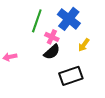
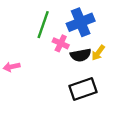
blue cross: (69, 19) -> (81, 22), turned 30
black semicircle: (52, 52) -> (81, 55), moved, turned 30

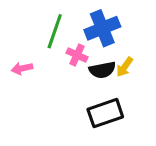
pink arrow: (12, 67) -> (22, 68), moved

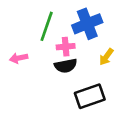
pink cross: (77, 55) -> (66, 47), turned -30
black semicircle: (102, 70) -> (66, 66), moved

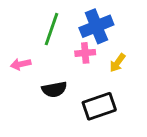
pink cross: (66, 47) -> (85, 53), moved
black semicircle: (66, 66) -> (54, 89), moved

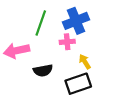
yellow arrow: (117, 63) -> (85, 62), moved, turned 112
pink arrow: (21, 64) -> (17, 51), size x1.6

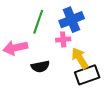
yellow arrow: (85, 62) -> (80, 58), size x1.5
black rectangle: (78, 84) -> (87, 75), moved

